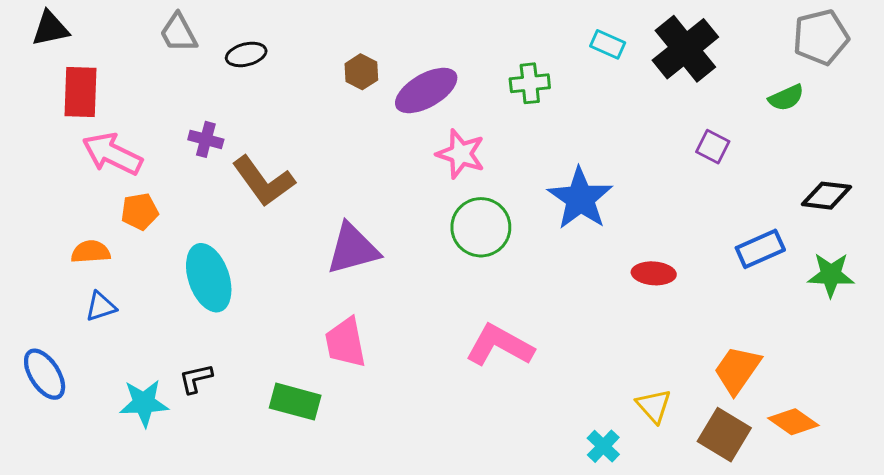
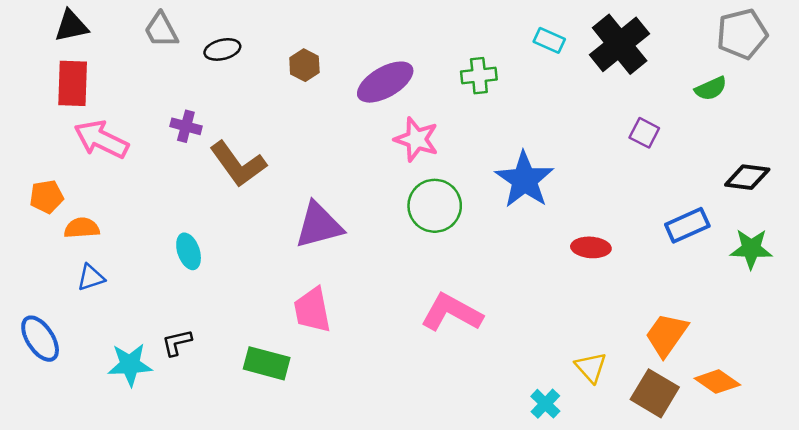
black triangle: (50, 29) -> (71, 26), moved
brown hexagon: (361, 72) -> (304, 65), moved
orange pentagon: (140, 211) -> (47, 197), moved
cyan ellipse: (209, 278) -> (189, 251), size x0.6

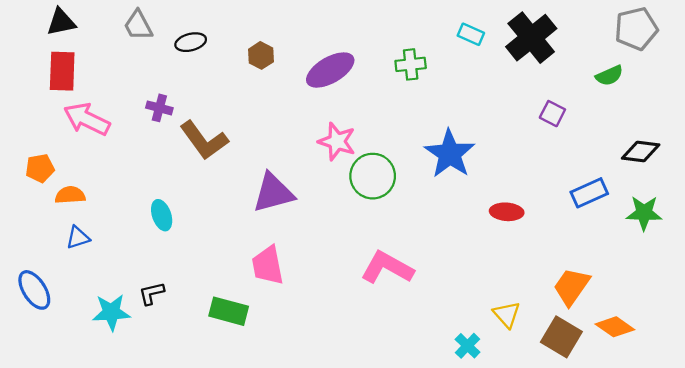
pink star: (416, 139) -> (337, 141), moved

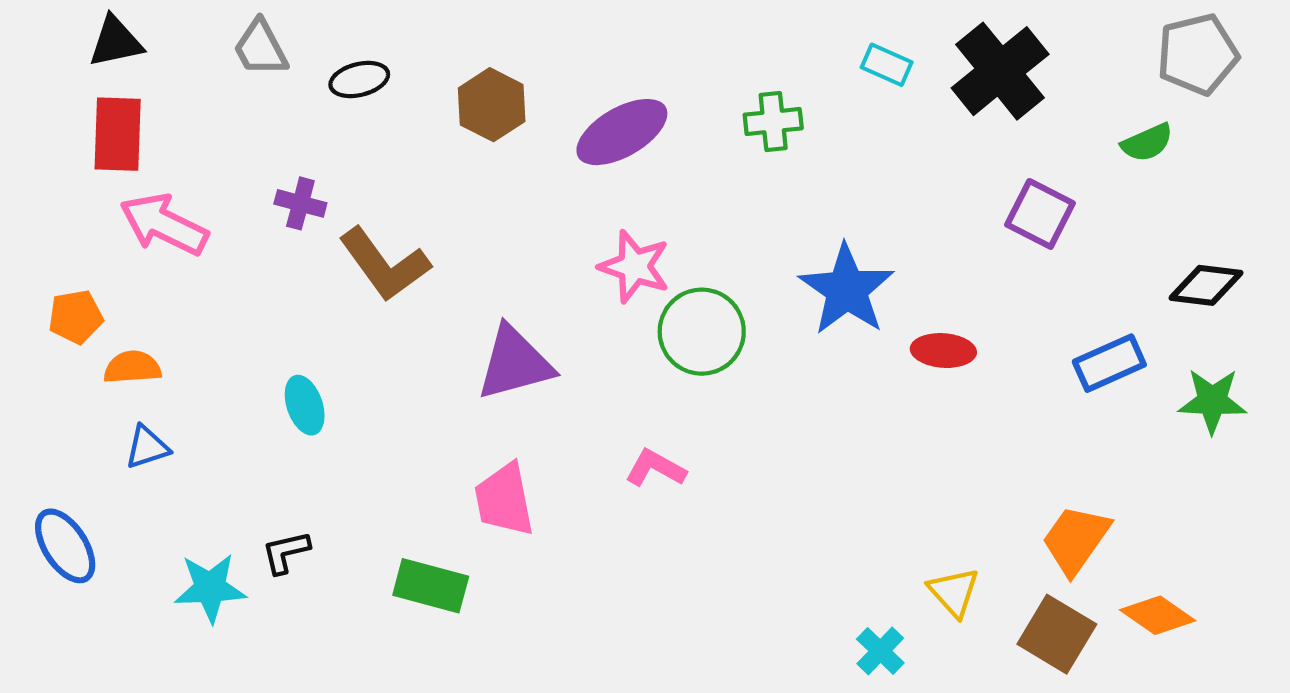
brown hexagon: (261, 55) -> (492, 105), size x1.4
purple square: (552, 114) -> (1040, 214), size x1.4
red ellipse: (507, 212) -> (943, 351), moved
pink L-shape: (387, 268) -> (656, 468), moved, size x0.6

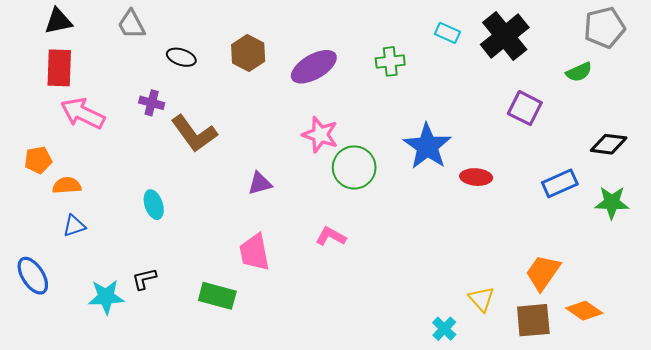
black ellipse: (359, 79) -> (181, 57), moved, turned 32
purple triangle: (515, 363) -> (260, 183), size x0.6
brown square: (1057, 634) -> (533, 320), turned -36

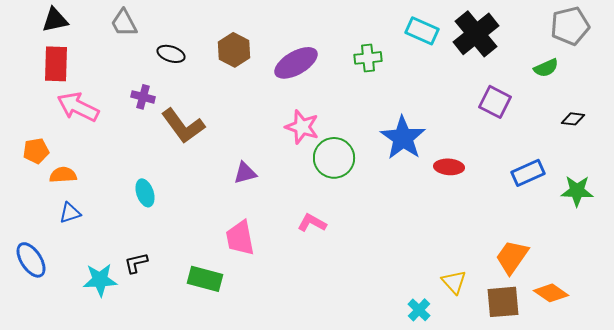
cyan rectangle: (447, 33) -> (422, 31), size x1.4
black diamond: (609, 144) -> (573, 119), moved, size x0.7

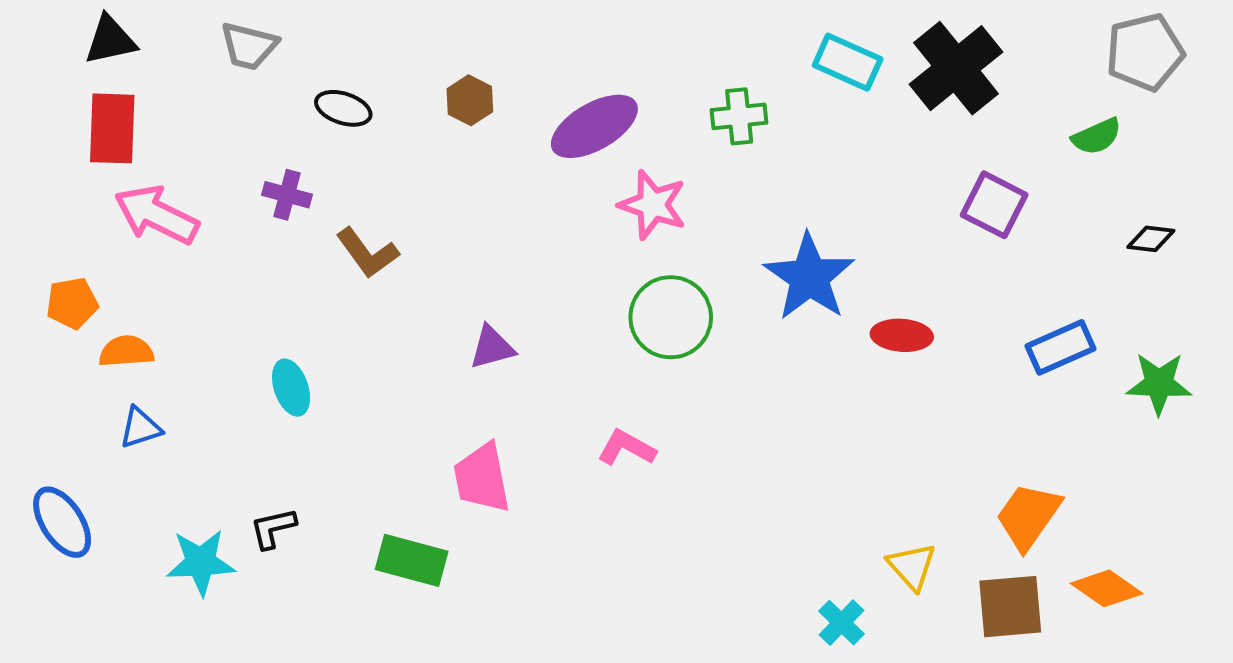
gray trapezoid: (124, 23) -> (249, 46), turned -48
brown hexagon: (234, 50) -> (470, 100), size x0.7
brown L-shape: (183, 126) -> (367, 253), size x0.7
pink star: (302, 127) -> (653, 205), moved

